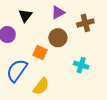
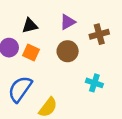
black triangle: (25, 16) -> (30, 26), turned 40
orange square: (40, 52) -> (31, 52), moved

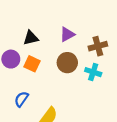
cyan cross: (94, 83) -> (93, 72), moved
blue semicircle: (20, 89) -> (21, 99), size x0.6

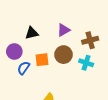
orange square: (32, 64) -> (42, 60), moved, turned -32
blue semicircle: (21, 99) -> (24, 68), moved

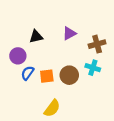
brown circle: (64, 55) -> (69, 75), moved
orange square: (42, 60) -> (47, 76), moved

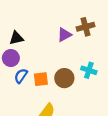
black triangle: (36, 37) -> (16, 38), moved
brown cross: (97, 44) -> (86, 27), moved

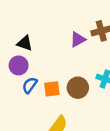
black triangle: (16, 38) -> (25, 43), turned 32

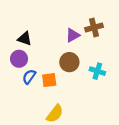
brown circle: (78, 88) -> (69, 62), moved

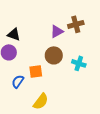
blue semicircle: (29, 77) -> (18, 81), moved

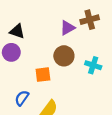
blue semicircle: (18, 81) -> (22, 98), moved

